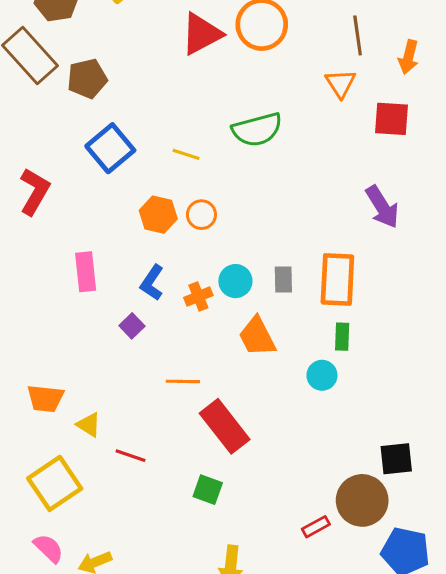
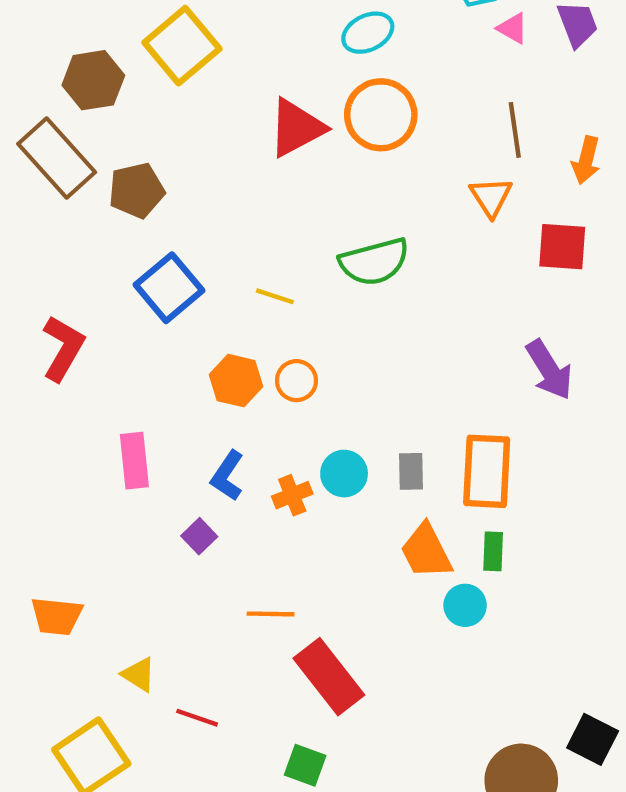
orange trapezoid: (257, 337) -> (426, 551), moved
orange trapezoid: (45, 398) -> (57, 616), moved
black square: (396, 459) -> (593, 739), moved, turned 33

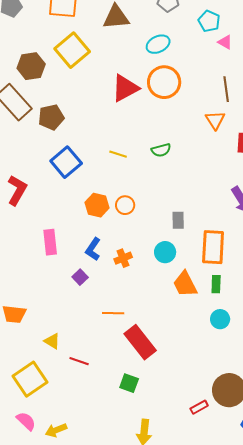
green semicircle: (374, 262) -> (161, 150), size x0.6
yellow line: (275, 296) -> (118, 154), moved
gray rectangle: (411, 471) -> (178, 220), moved
cyan circle: (344, 474) -> (165, 252), moved
cyan circle: (465, 605) -> (220, 319), moved

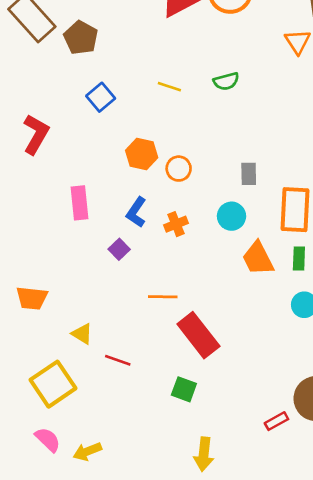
brown pentagon: (51, 117) -> (81, 38), turned -30
blue square: (66, 162) -> (101, 97), size x0.7
orange circle: (125, 205) -> (179, 169), moved

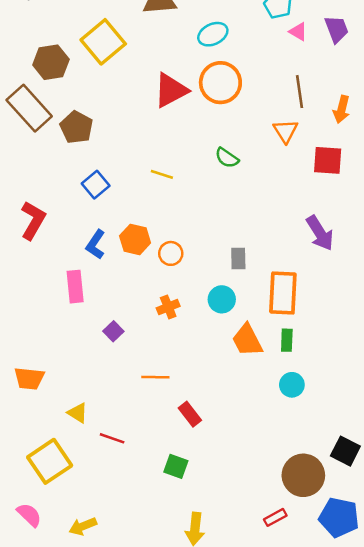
green semicircle: (226, 81) -> (227, 158), moved, turned 50
blue L-shape: (136, 212) -> (96, 245), moved
red rectangle: (198, 335) -> (190, 414), size x0.6
red rectangle: (276, 421) -> (275, 517), moved
pink semicircle: (48, 440) -> (29, 515), moved

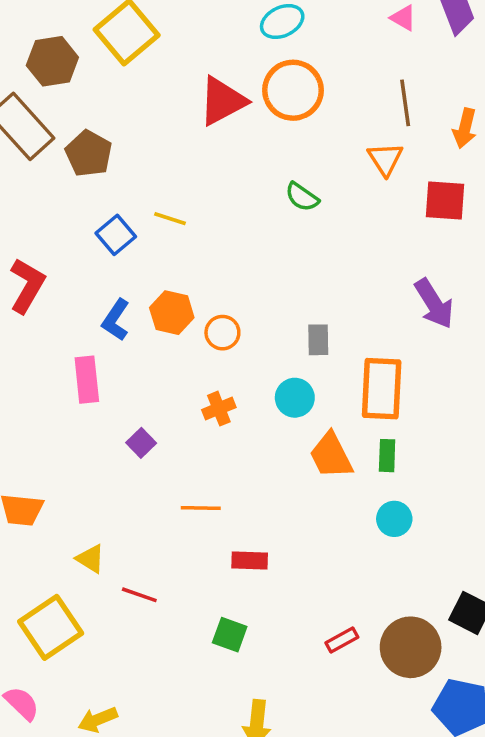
yellow line: (162, 174) -> (170, 219), moved
red rectangle: (190, 414) -> (250, 560), turned -50
red rectangle: (275, 517) -> (342, 640), moved

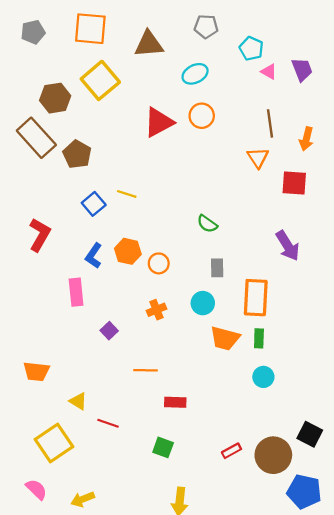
orange circle: (293, 90) -> (202, 116), size x0.7
green semicircle: (302, 197) -> (207, 224), moved
orange trapezoid: (331, 456) -> (225, 338), turned -48

